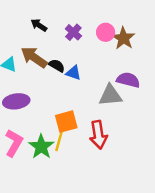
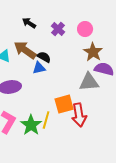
brown star: (123, 38) -> (93, 52), moved
blue triangle: (73, 73) -> (39, 68), moved, turned -32
orange square: (66, 122) -> (64, 104), moved

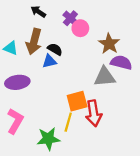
pink circle: (85, 29) -> (80, 28), moved
brown arrow: (25, 50) -> (34, 41), turned -110
yellow line: (46, 120) -> (68, 122), moved
green star: (31, 125) -> (48, 139), moved, turned 30

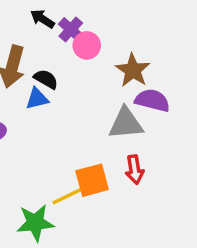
black arrow: (38, 12) -> (42, 19), moved
orange square: (77, 101) -> (92, 180), moved
red arrow: (94, 113) -> (135, 170), moved, size x0.7
yellow line: (68, 122) -> (67, 196), turned 48

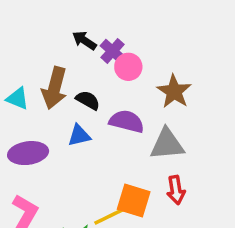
blue triangle: (37, 99) -> (79, 135), moved
purple semicircle: (152, 100) -> (127, 121), moved
orange square: (92, 180) -> (134, 201), turned 32

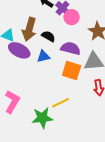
purple ellipse: (28, 153) -> (19, 50), moved, turned 35
orange square: (134, 201) -> (72, 70), moved

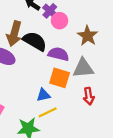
black semicircle: (48, 36) -> (35, 41), size x1.6
blue triangle: (43, 56) -> (43, 95), moved

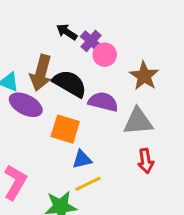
orange square: (60, 78) -> (65, 129), moved

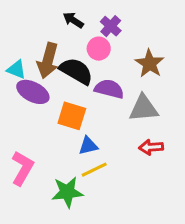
purple cross: (91, 41) -> (111, 26), moved
pink circle: (105, 55) -> (99, 49), moved
red arrow: (146, 161) -> (151, 147), turned 95

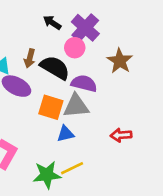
purple cross: (111, 26) -> (85, 28), size x1.5
brown arrow: (48, 61) -> (30, 58), size x0.6
gray triangle: (144, 108) -> (76, 106), moved
yellow line: (94, 170) -> (72, 168), moved

